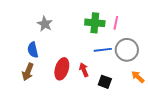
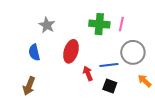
blue line: (103, 50) -> (109, 65), moved
red ellipse: (62, 69) -> (71, 51), moved
brown arrow: (28, 72) -> (29, 86), moved

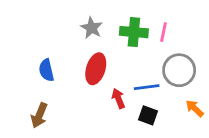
gray star: (47, 25) -> (92, 28), moved

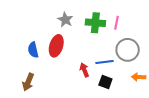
red ellipse: (96, 69) -> (56, 46), moved
orange arrow: (195, 108) -> (139, 77), turned -40

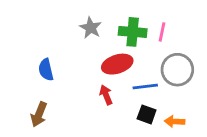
red ellipse: (56, 46) -> (117, 64), moved, turned 55
red arrow: (84, 70) -> (106, 95), moved
orange arrow: (139, 77) -> (175, 121), moved

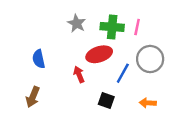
blue line: (145, 86) -> (123, 73), turned -54
red arrow: (106, 95) -> (79, 74), moved
black square: (147, 114) -> (106, 101), moved

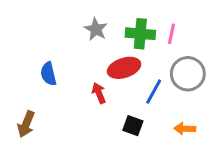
brown arrow: (33, 97) -> (26, 124), moved

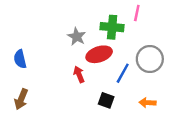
gray star: (96, 29) -> (77, 37), moved
pink line: (171, 34) -> (137, 13), moved
blue semicircle: (48, 74) -> (20, 59), moved

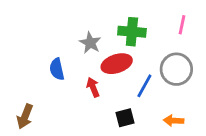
pink line: (137, 13) -> (182, 25), moved
blue semicircle: (20, 59) -> (57, 69), moved
black square: (106, 100) -> (125, 118), turned -35

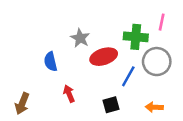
green cross: (132, 32) -> (136, 37), moved
red arrow: (93, 87) -> (69, 94), moved

